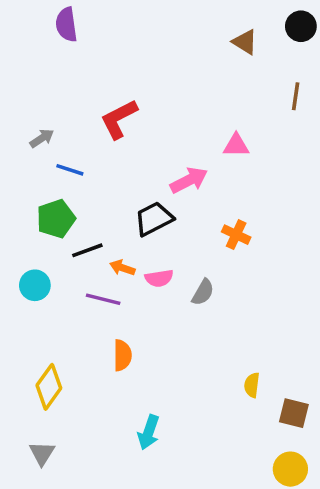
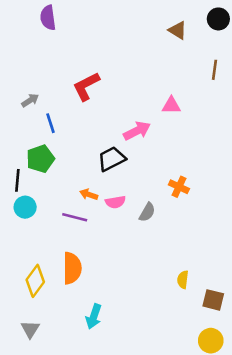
blue line: (70, 170) -> (51, 123), turned 54
orange cross: (236, 235) -> (179, 187), moved
black line: (87, 250) -> (17, 180), moved, turned -65
orange semicircle: (122, 355) -> (72, 268), moved, size x1.4
cyan arrow: (149, 432) -> (94, 316), moved

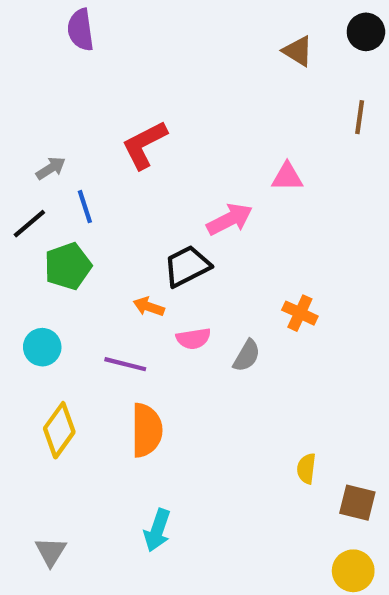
black line: (17, 180) -> (29, 224), moved, turned 45
orange arrow: (89, 194) -> (149, 307), moved
orange semicircle: (72, 268) -> (147, 430), moved
yellow diamond: (35, 281) -> (59, 430), moved

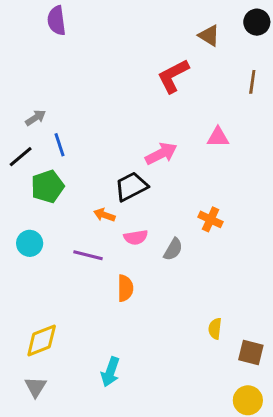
red L-shape: (144, 145) -> (173, 76), moved
pink triangle: (287, 177) -> (218, 137), moved
yellow diamond: (59, 430) -> (42, 340), moved, turned 33
orange semicircle: (147, 430) -> (125, 288), moved, size x0.7

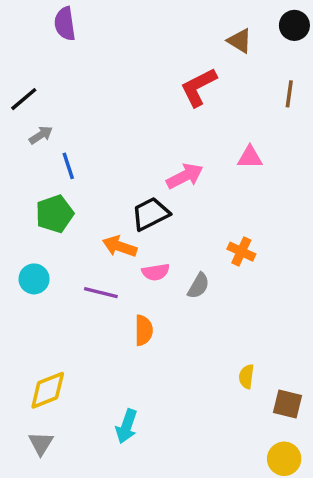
black line: (21, 157) -> (24, 99), moved
orange arrow: (104, 215) -> (120, 246), size x1.4

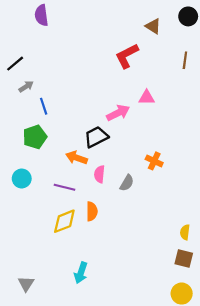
pink triangle: (250, 157) -> (147, 97), moved
pink semicircle: (156, 272) -> (99, 174), turned 105
yellow semicircle: (246, 377) -> (185, 232), moved
yellow diamond: (48, 390) -> (64, 221), moved

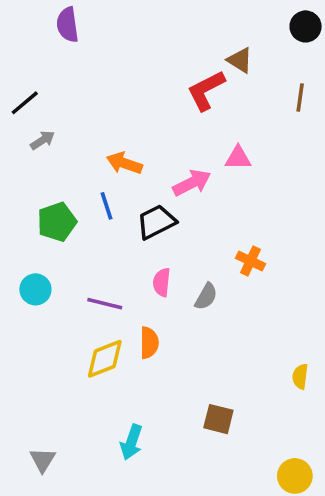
brown triangle: (153, 26) -> (240, 60), moved
blue line: (44, 106) -> (107, 206), moved
orange arrow: (76, 158) -> (124, 163), moved
brown square: (184, 258) -> (218, 419), moved

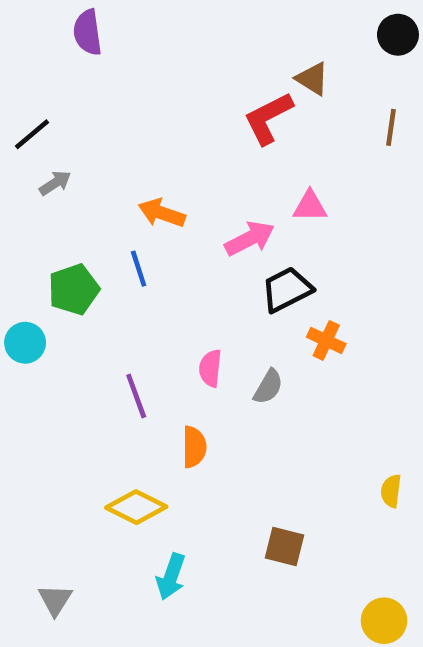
black trapezoid: (156, 222) -> (287, 289), moved
cyan circle: (35, 289) -> (25, 343), moved
purple line: (105, 304) -> (136, 396), turned 56
yellow diamond: (105, 359) -> (136, 507), moved, turned 48

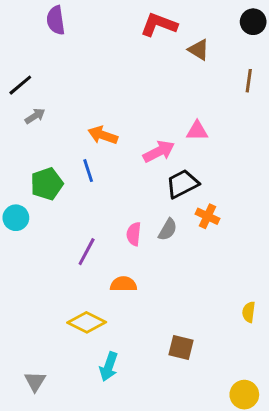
red L-shape: (268, 118) -> (159, 25), moved, turned 48
gray semicircle: (268, 387) -> (168, 230), moved
purple line: (136, 396) -> (87, 252), turned 48
orange semicircle: (194, 447) -> (123, 284), turned -90

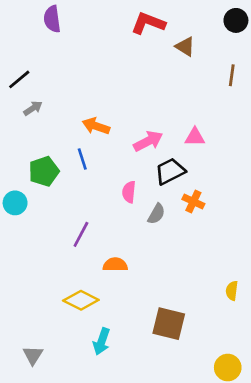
pink triangle: (197, 131) -> (195, 137), moved
pink semicircle: (134, 234) -> (129, 192), moved
brown square: (181, 347) -> (169, 324), size x1.4

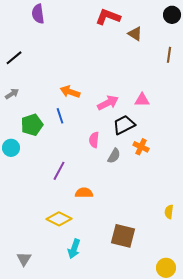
gray arrow: (33, 108) -> (12, 94), moved

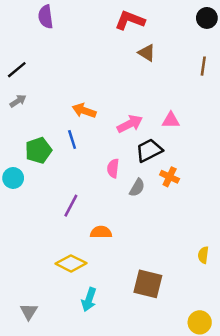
brown triangle: (135, 34) -> (147, 53), moved
gray arrow: (12, 94) -> (18, 101), moved

